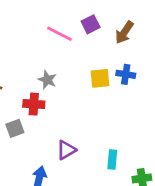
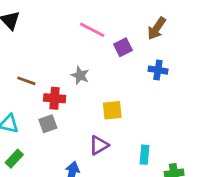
purple square: (91, 24) -> (123, 47), moved
yellow square: (100, 78) -> (112, 110), moved
red cross: (34, 104) -> (55, 98), moved

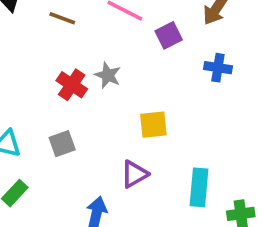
brown line: (26, 81) -> (62, 18), moved
red cross: (55, 98) -> (72, 85), moved, turned 30
cyan rectangle: (145, 155) -> (199, 187), size x1.4

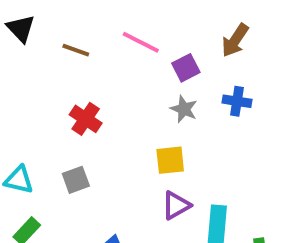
gray star: (108, 75) -> (184, 109), moved
purple triangle: (134, 174) -> (176, 205), moved

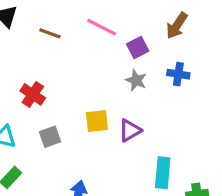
red cross: (86, 119) -> (33, 94), moved
yellow square: (170, 160) -> (97, 121), moved
purple triangle: (176, 205) -> (130, 130), moved

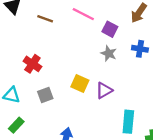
purple square: (138, 48) -> (110, 29), turned -35
yellow square: (97, 121) -> (80, 84), turned 30

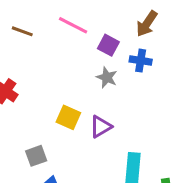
blue cross: (140, 49) -> (141, 61), moved
gray square: (45, 95) -> (36, 156), moved

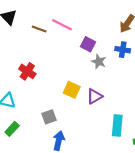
pink line: (73, 25) -> (62, 25), moved
purple square: (108, 45) -> (88, 44), moved

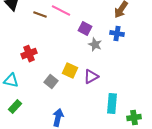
red cross: (27, 71) -> (29, 54), turned 35
gray square: (49, 117) -> (51, 82), moved, turned -32

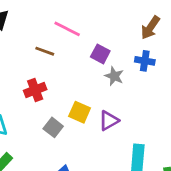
brown line: (40, 15) -> (45, 51), moved
red cross: (29, 54) -> (35, 90), moved

